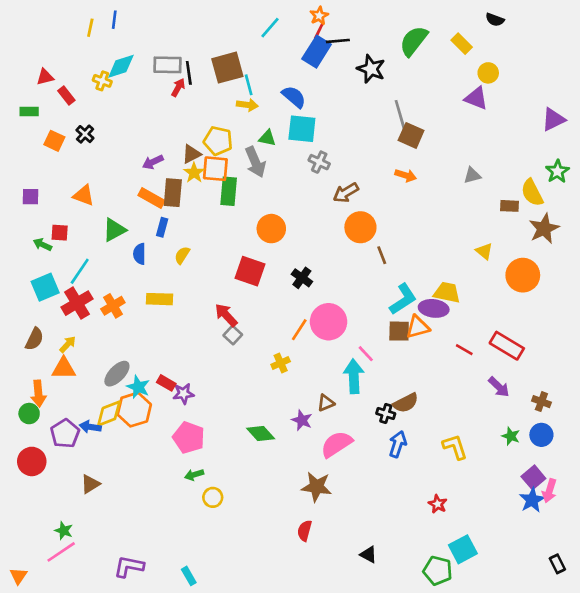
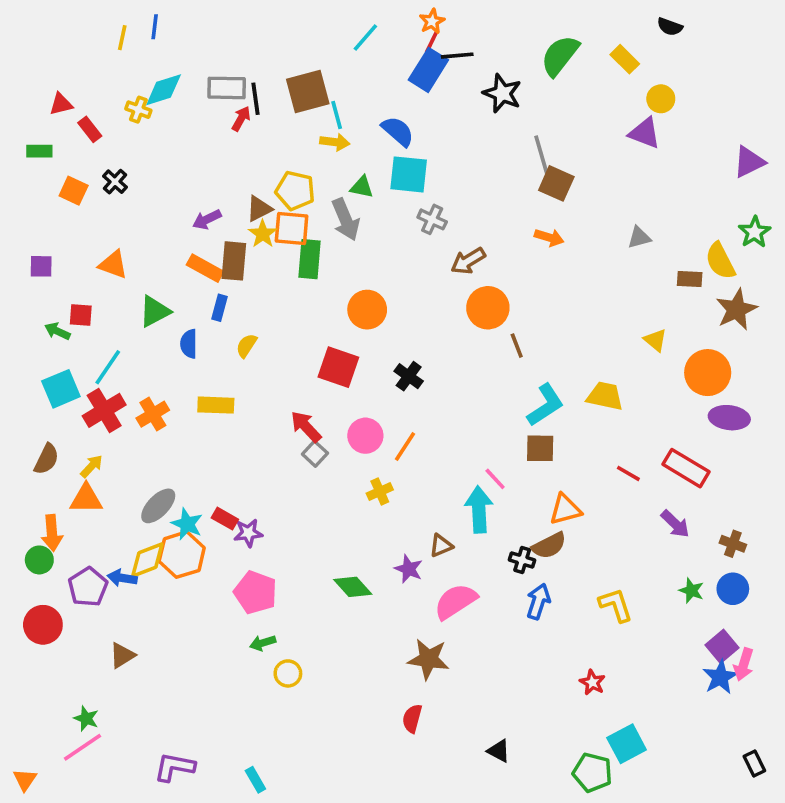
purple ellipse: (434, 308) -> (729, 418), moved
pink circle: (329, 322) -> (365, 436), moved, size x0.7
orange triangle: (418, 327) -> (565, 510), moved

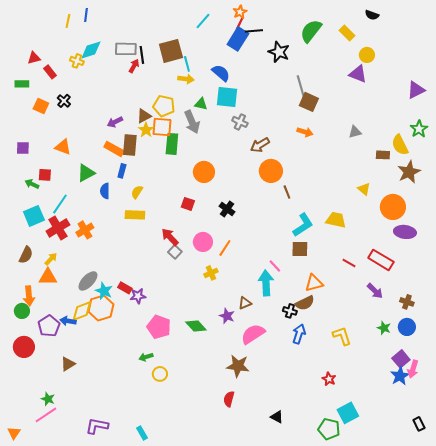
red square: (338, 367) -> (188, 204), size x0.6
yellow rectangle: (216, 405) -> (135, 215), moved
pink pentagon: (255, 592) -> (159, 327), moved

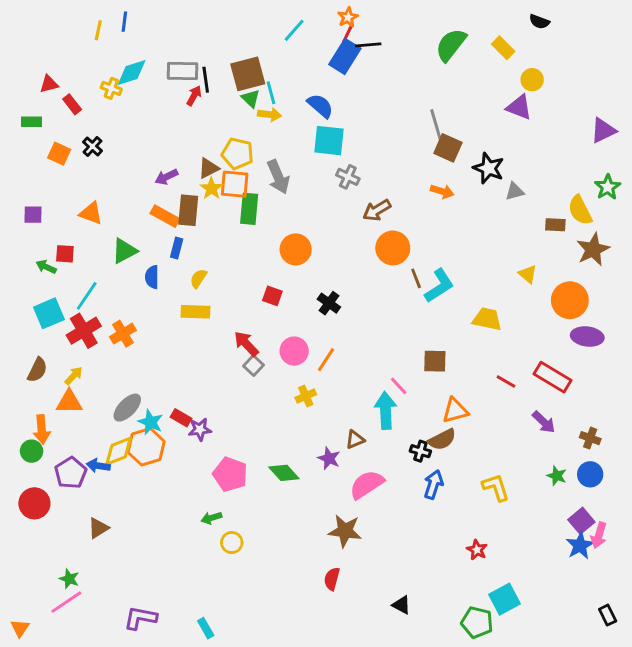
black star: (279, 52) -> (489, 168), moved
green triangle: (201, 104) -> (251, 99), moved, turned 32
cyan L-shape: (303, 225) -> (439, 286), moved

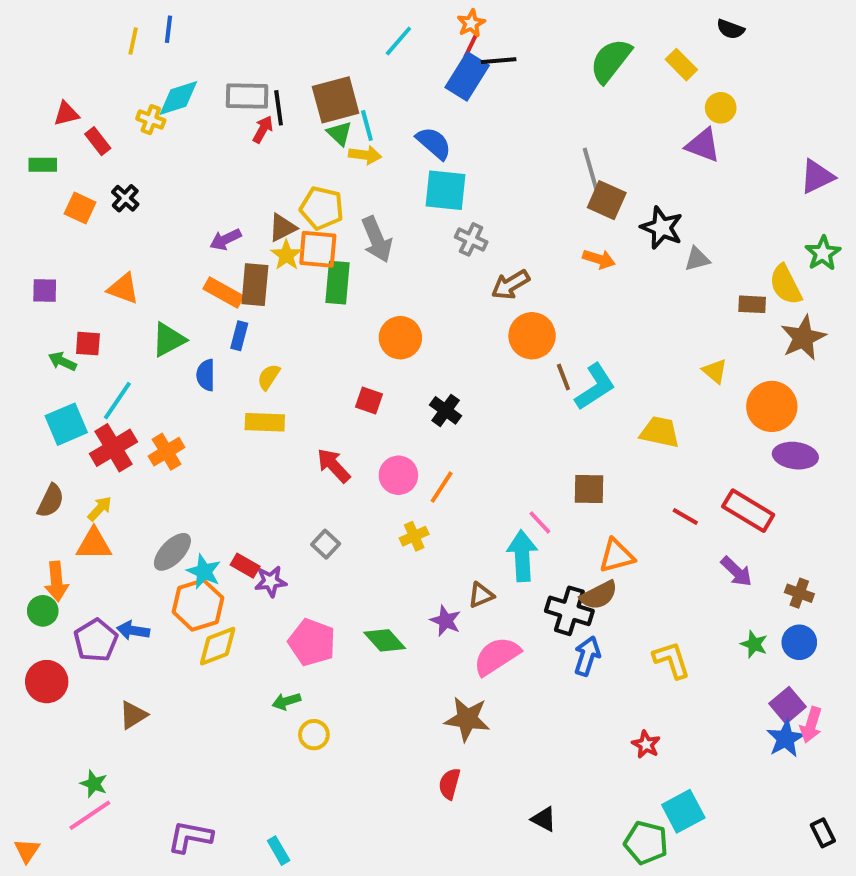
gray square: (254, 366) -> (326, 544), moved
yellow diamond: (119, 451) -> (218, 646), moved
black cross: (420, 451) -> (569, 611), size x1.6

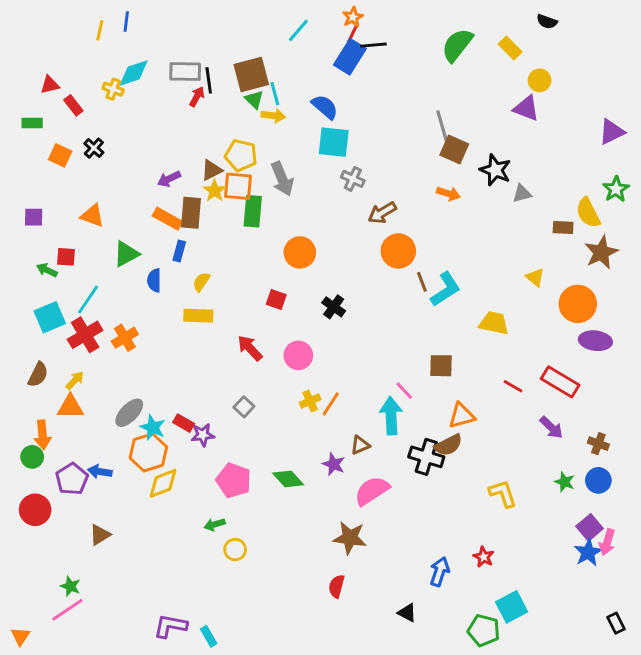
orange line: (442, 487) -> (331, 404), moved
blue arrow: (587, 656) -> (440, 572), moved
purple L-shape: (190, 837) -> (170, 626), moved

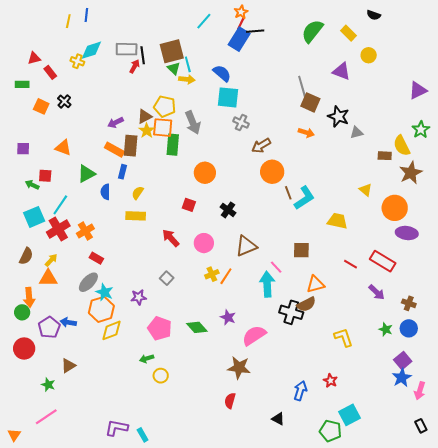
purple triangle: (526, 108) -> (341, 71), moved
red rectangle: (184, 423) -> (96, 258), moved
brown triangle: (360, 445) -> (246, 246), moved, size x1.6
pink arrow: (607, 542) -> (420, 391), moved
green star: (70, 586) -> (48, 385), moved

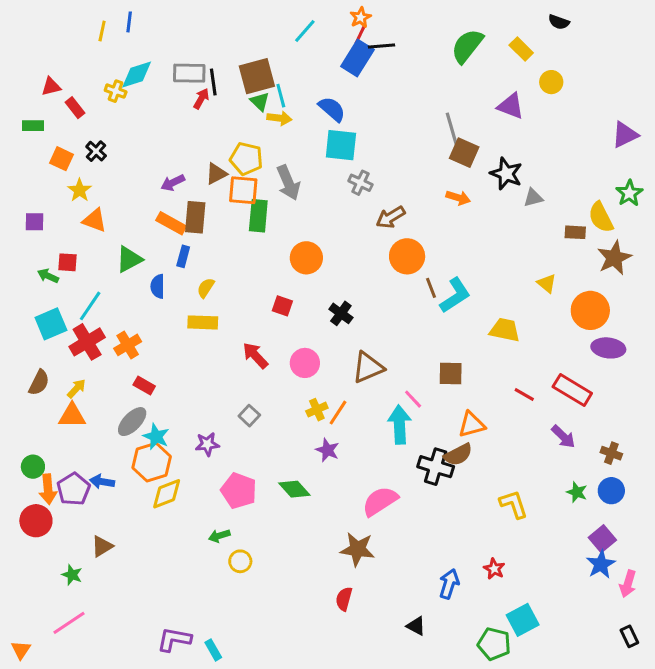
yellow star: (147, 131) -> (80, 190), moved
orange arrow: (29, 297) -> (48, 489), moved
purple star: (228, 317) -> (327, 450), moved

